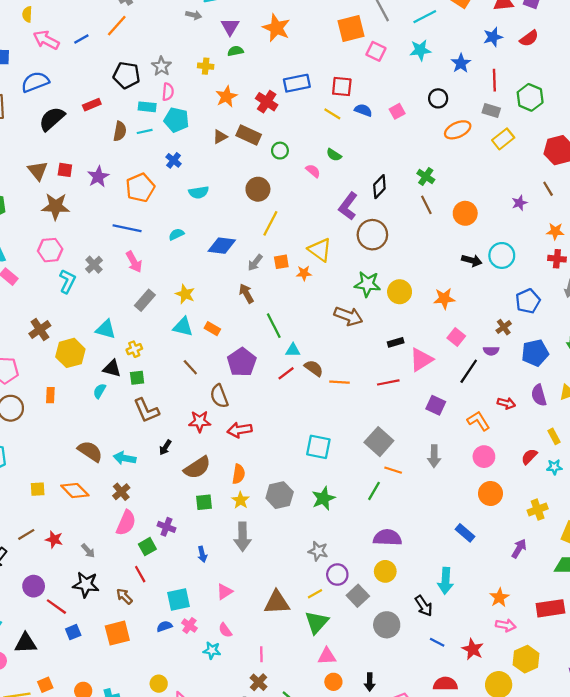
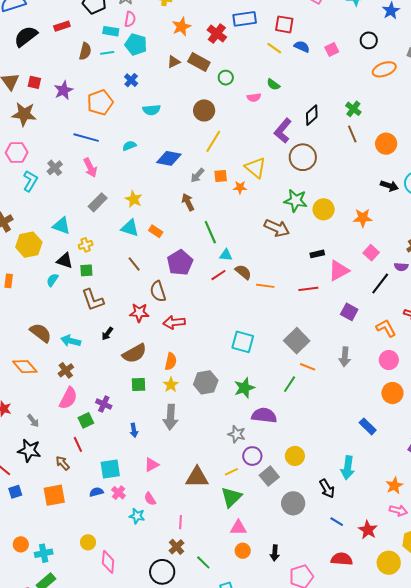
pink semicircle: (313, 171) -> (254, 97), turned 128
purple semicircle: (387, 538) -> (264, 415), moved

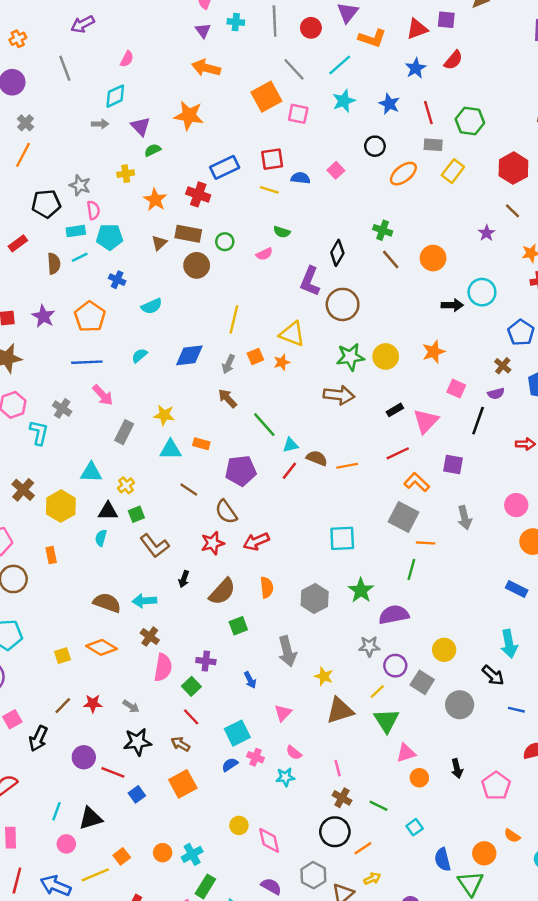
brown circle: (204, 110) -> (197, 265), moved
purple pentagon: (180, 263) -> (241, 471), turned -30
orange L-shape: (386, 328) -> (417, 482), moved
yellow star: (171, 385) -> (324, 676), moved

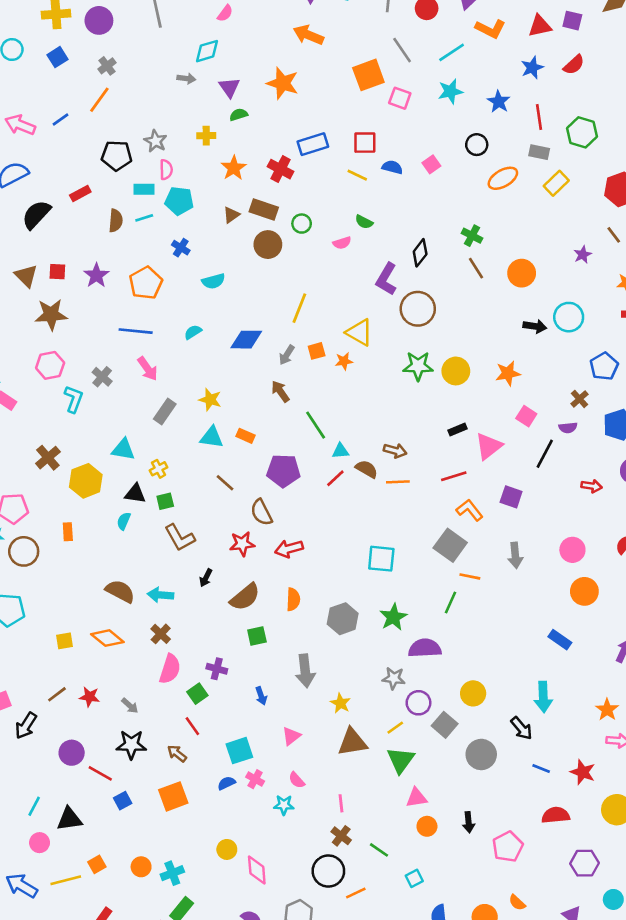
brown arrow: (339, 395) -> (395, 451), moved, size x0.7

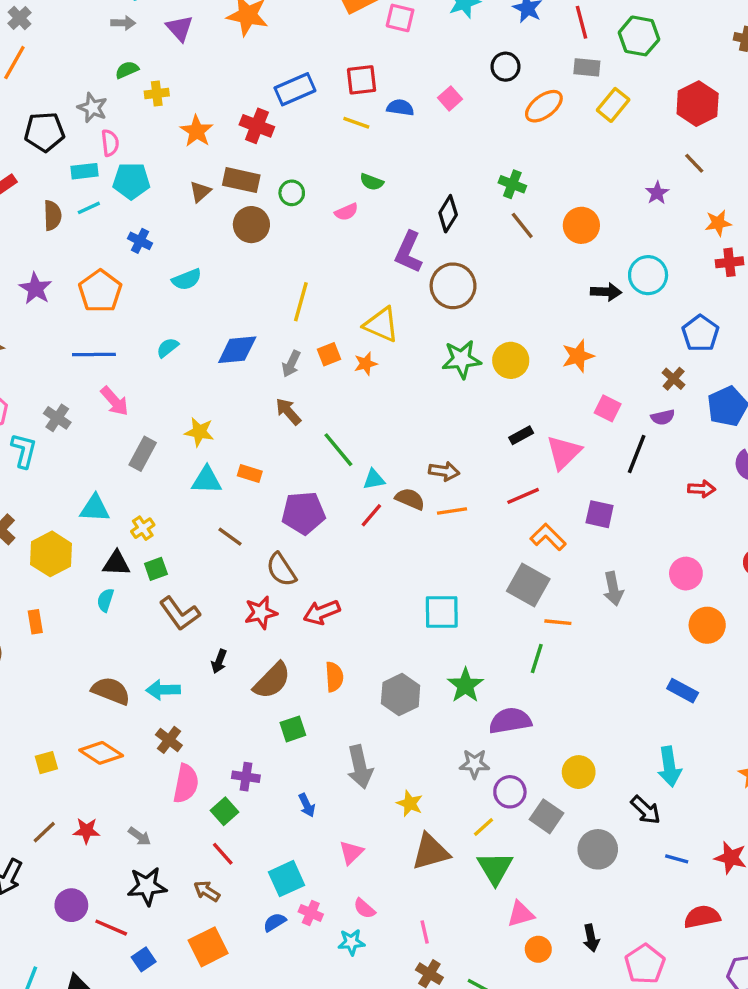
green semicircle: (239, 115) -> (127, 70), moved

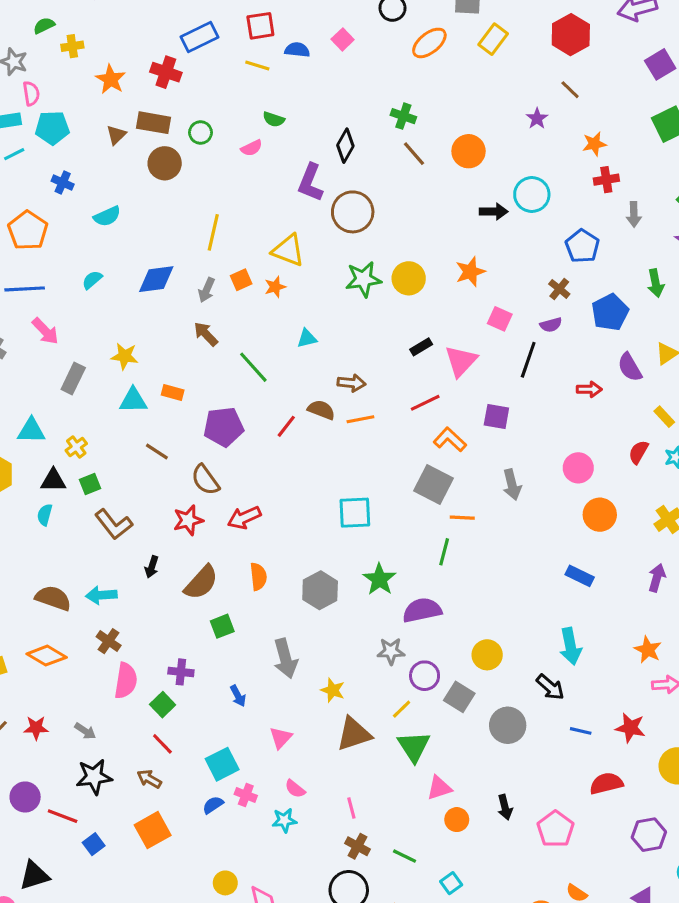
cyan triangle: (374, 479) -> (307, 338), moved

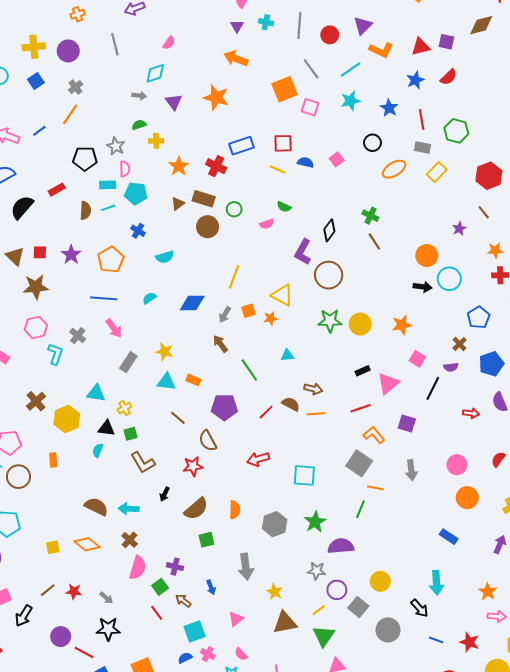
orange circle: (469, 151) -> (427, 256), moved
red arrow: (244, 518) -> (258, 459), moved
brown arrow: (149, 779) -> (183, 601), moved

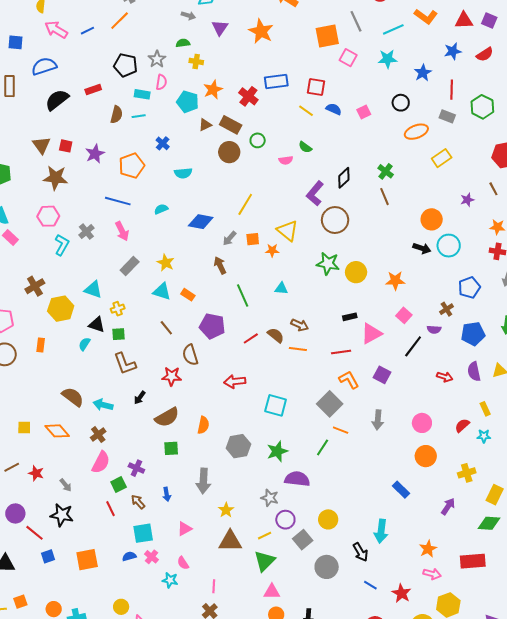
yellow rectangle: (437, 172) -> (442, 158), moved
cyan pentagon: (136, 193) -> (188, 102), moved

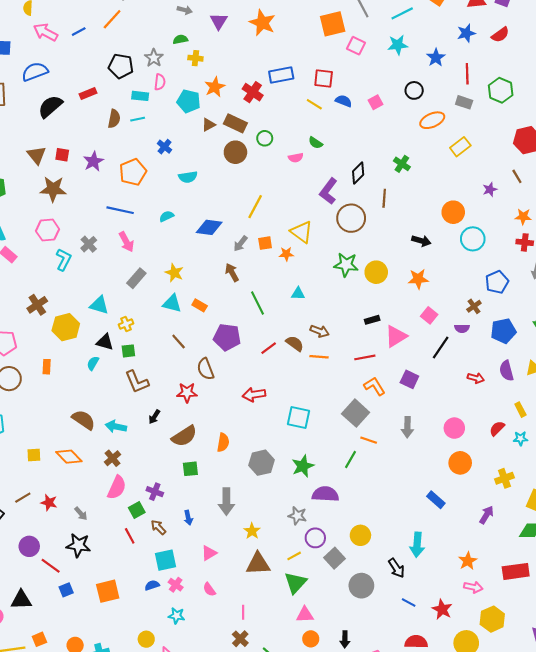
brown line: (385, 197) -> (384, 198), moved, turned 30
black arrow: (422, 248) -> (421, 241), moved
cyan star: (170, 580) -> (177, 616), moved

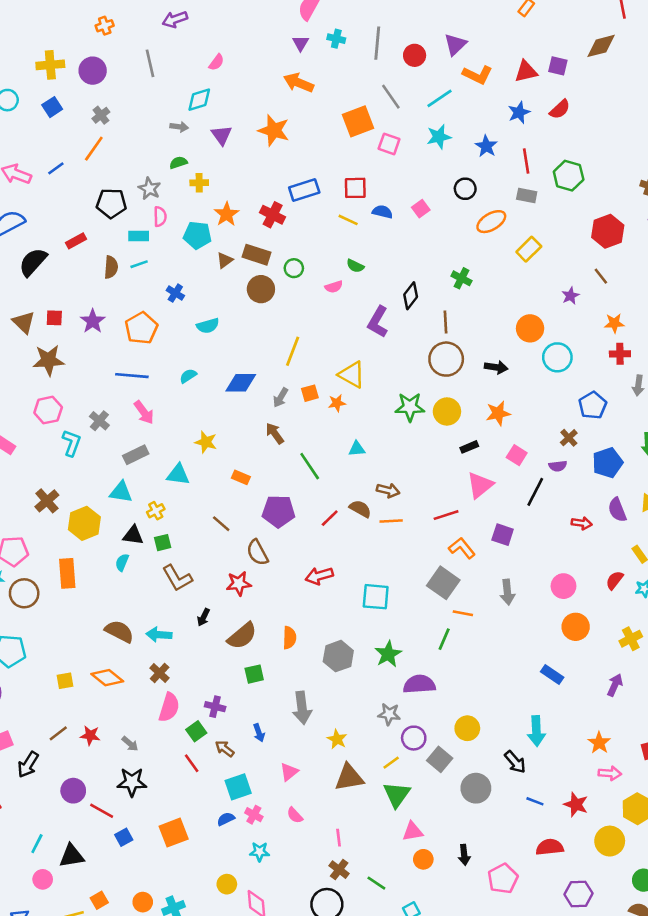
brown circle: (351, 218) -> (446, 359), moved
gray rectangle: (136, 278) -> (136, 455), moved, turned 30
cyan triangle: (172, 303) -> (178, 475), moved
black rectangle: (372, 320) -> (469, 447), moved
orange rectangle: (47, 367) -> (67, 573), size x1.6

